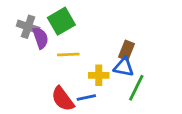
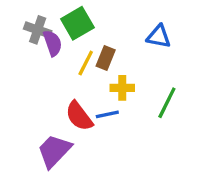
brown rectangle: (127, 50) -> (106, 58), moved
yellow line: (68, 55) -> (86, 63), turned -60
blue triangle: (124, 67) -> (159, 36), moved

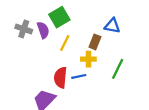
gray cross: (38, 30) -> (24, 29), moved
brown rectangle: (106, 58) -> (95, 42), moved
red semicircle: (79, 116) -> (60, 78), turned 42

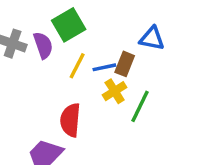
yellow cross: (88, 59) -> (115, 91), turned -32
green line: (118, 69) -> (140, 106), moved
blue line: (79, 76) -> (104, 67), moved

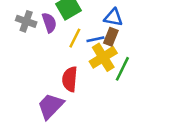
blue triangle: (152, 38) -> (113, 17), moved
yellow cross: (115, 91) -> (103, 57), size x1.5

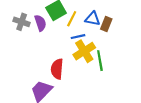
brown rectangle: (111, 37) -> (106, 24), moved
yellow line: (75, 38) -> (72, 19), moved
green line: (122, 69) -> (100, 61), turned -36

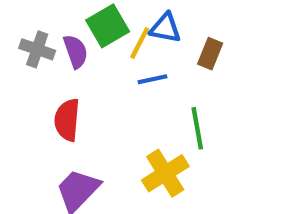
blue triangle: (93, 19) -> (165, 28), moved
yellow cross: (84, 51) -> (165, 173), moved
red semicircle: (57, 69) -> (67, 120), moved

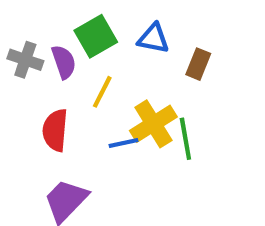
yellow line: (140, 43) -> (102, 92), moved
blue line: (152, 79) -> (124, 143), moved
yellow cross: (165, 173) -> (153, 124), moved

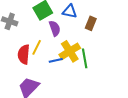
purple semicircle: (64, 62) -> (55, 28), moved
yellow line: (102, 92) -> (37, 47), moved

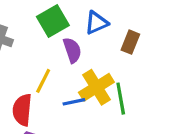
blue triangle: (70, 11) -> (96, 23), turned -35
red semicircle: (24, 54) -> (22, 110), moved

